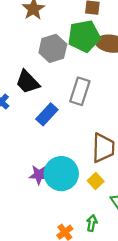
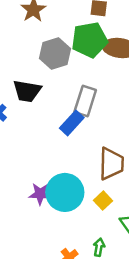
black trapezoid: (27, 82) -> (27, 91), turned -36
blue rectangle: (47, 114) -> (72, 123), moved

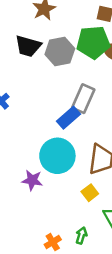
black trapezoid: (27, 91) -> (28, 46), moved
cyan circle: (65, 192) -> (57, 156), moved

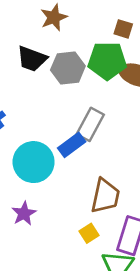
cyan circle: (57, 156) -> (34, 162), moved
purple star: (32, 180) -> (24, 213), turned 30

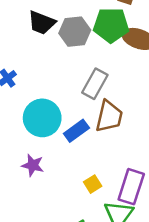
blue rectangle: (72, 145) -> (76, 131), moved
brown trapezoid: (105, 196) -> (109, 116), moved
purple star: (24, 213) -> (33, 165), turned -30

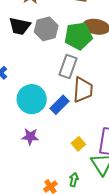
green pentagon: (111, 25) -> (78, 36), moved

